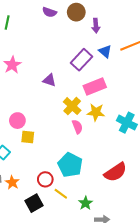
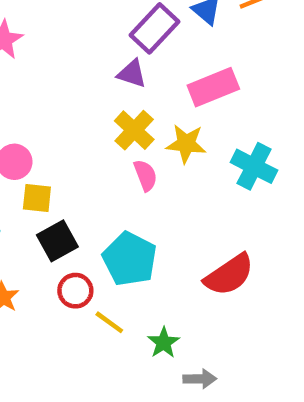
purple triangle: (49, 80) -> (132, 74), moved
pink rectangle: (95, 86) -> (213, 87), moved
black square: (34, 203) -> (57, 241), moved

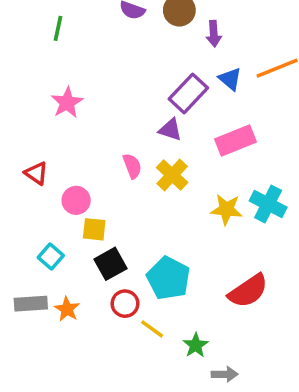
yellow star: (186, 144) -> (226, 209), moved
pink semicircle: (145, 175) -> (132, 166), moved

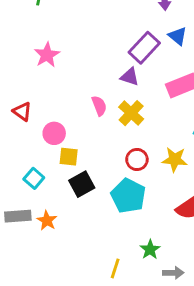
yellow star: (226, 209) -> (175, 160), moved
red circle: (125, 304) -> (137, 160), moved
yellow line: (152, 329) -> (115, 268), moved, turned 72

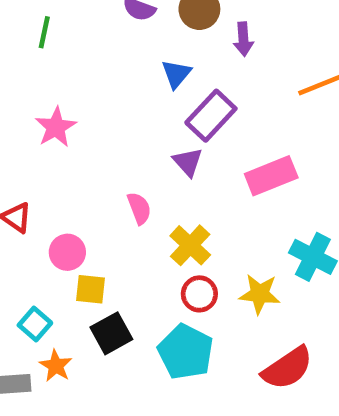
blue triangle: (178, 36) -> (176, 74), moved, turned 30
purple triangle: (130, 77) -> (188, 162), turned 30
yellow cross: (131, 113) -> (190, 245), moved
orange star: (47, 221) -> (56, 366), moved

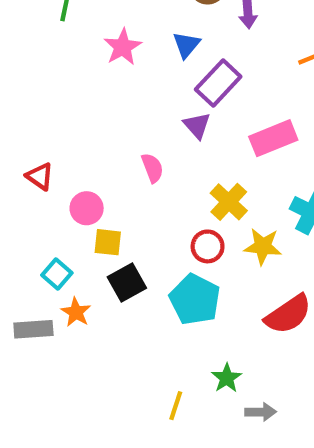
pink star: (56, 127) -> (123, 47), moved
yellow cross: (190, 245) -> (229, 202), moved

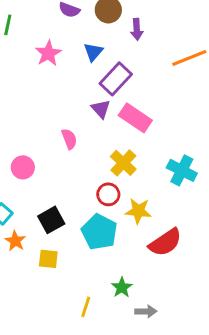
pink rectangle: (273, 138) -> (135, 118), moved, turned 56
yellow square: (108, 242) -> (48, 259), moved
yellow star: (263, 246) -> (138, 211), moved

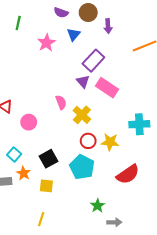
blue triangle: (93, 52) -> (74, 34), moved
yellow cross: (123, 163) -> (82, 115), moved
cyan cross: (182, 170) -> (139, 124), turned -30
yellow star: (138, 211) -> (110, 142), moved
yellow line: (86, 307) -> (41, 219), moved

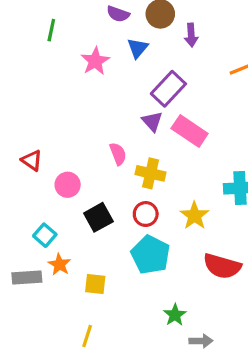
yellow cross: (82, 115) -> (151, 173), turned -30
red circle: (88, 141) -> (146, 214), moved
yellow star: (110, 142) -> (194, 216), turned 30
black square: (49, 159) -> (98, 217), moved
red semicircle: (128, 174) -> (222, 266), turned 50

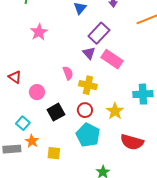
pink star: (95, 61) -> (39, 32), moved

